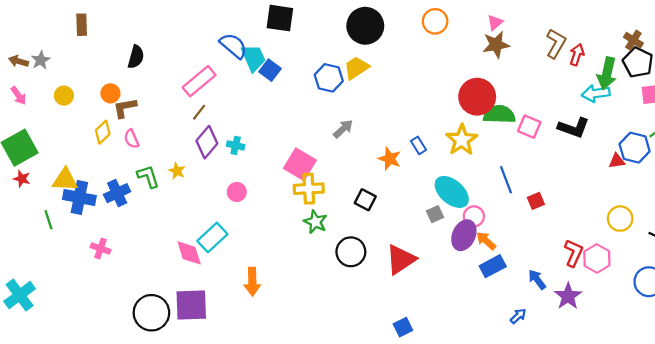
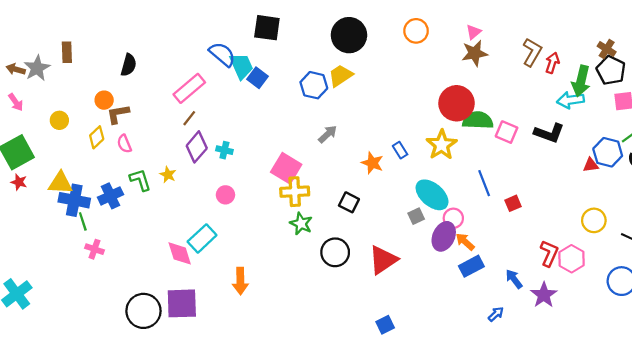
brown rectangle: (82, 25) -> (67, 52), moved
gray star: (41, 60) -> (37, 68), size x1.4
yellow circle: (64, 96) -> (59, 120), moved
green line: (48, 220) -> (83, 221), moved

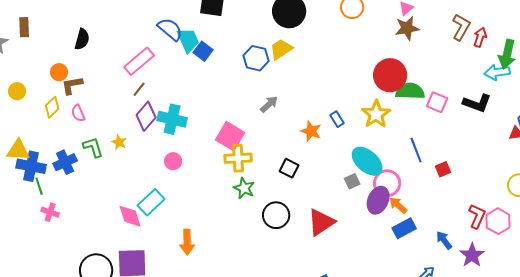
cyan cross: (224, 150) -> (172, 119), size x1.8
pink circle: (453, 218) -> (387, 183), size x1.4

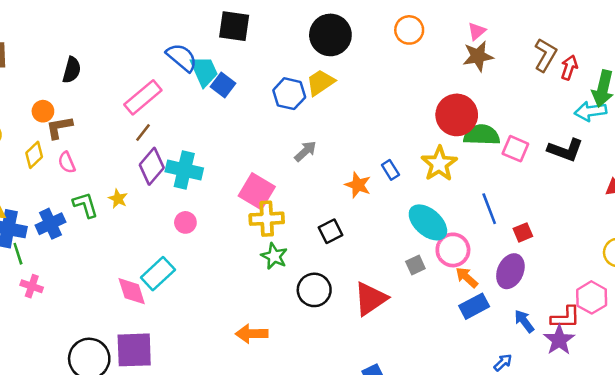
black square: (289, 168) -> (330, 231), turned 36
gray square: (352, 181) -> (415, 265), moved
purple ellipse: (378, 200) -> (510, 271), moved
red L-shape: (477, 216) -> (565, 317), moved, turned 65
orange arrow: (187, 242) -> (252, 334), moved, turned 90

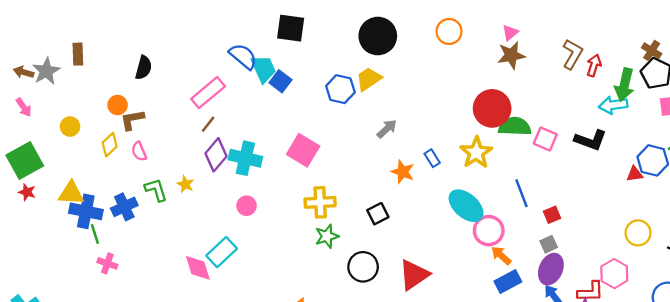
gray arrow: (305, 151) -> (387, 129), moved
pink square: (257, 191) -> (303, 150), moved
green star: (274, 256) -> (327, 236), turned 30
gray square: (415, 265) -> (549, 244), moved
purple ellipse: (510, 271) -> (551, 269), moved

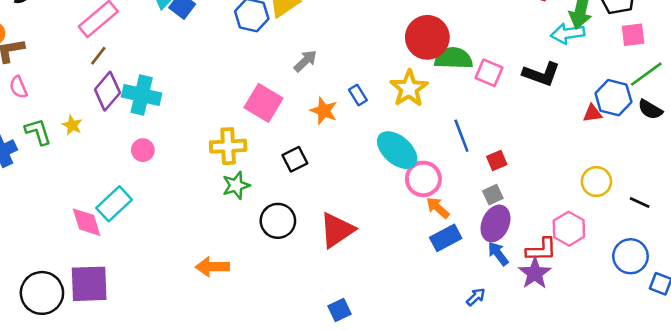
pink square: (303, 150) -> (263, 103), moved

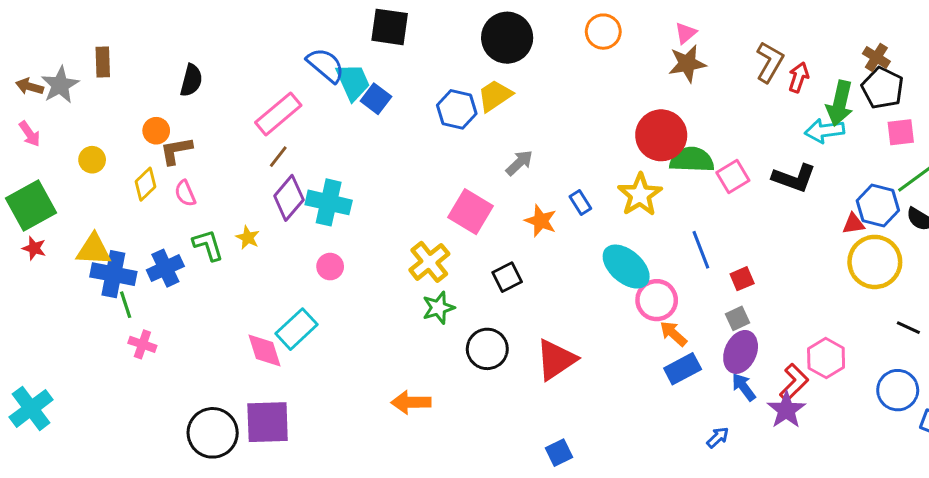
pink square: (489, 73) -> (733, 177), turned 36
yellow cross: (228, 146) -> (429, 262), turned -36
yellow circle: (596, 182) -> (875, 262), moved, size x1.5
red L-shape: (541, 250) -> (794, 382), turned -44

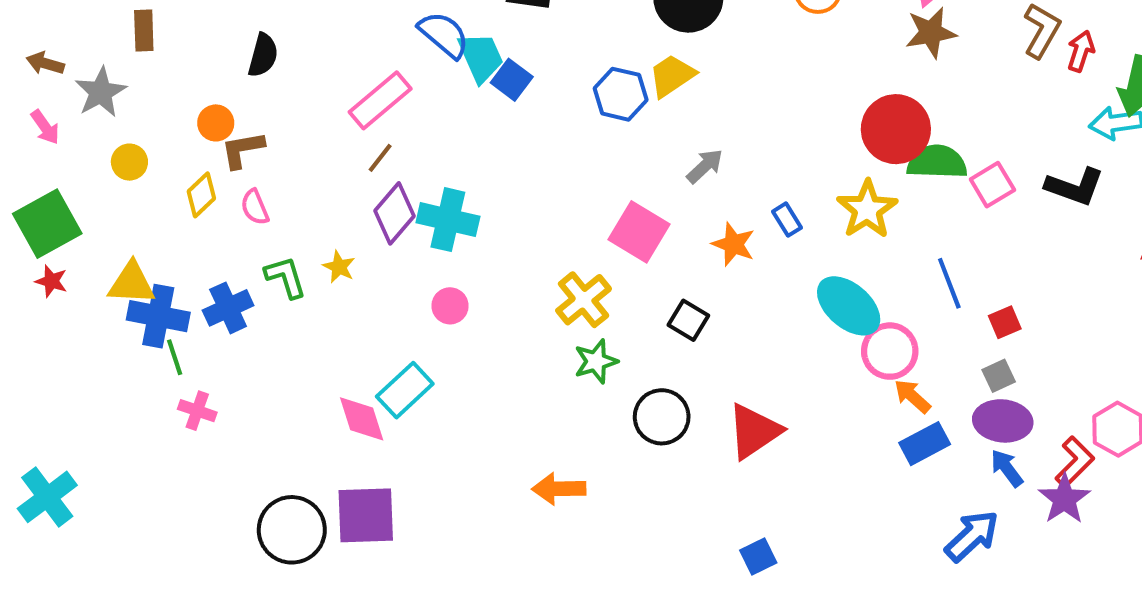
gray star: (60, 85) -> (101, 92), moved
black square: (507, 277) -> (688, 320), turned -32
purple ellipse: (741, 352) -> (1003, 421), turned 72
blue arrow: (718, 437) -> (972, 536), size x1.8

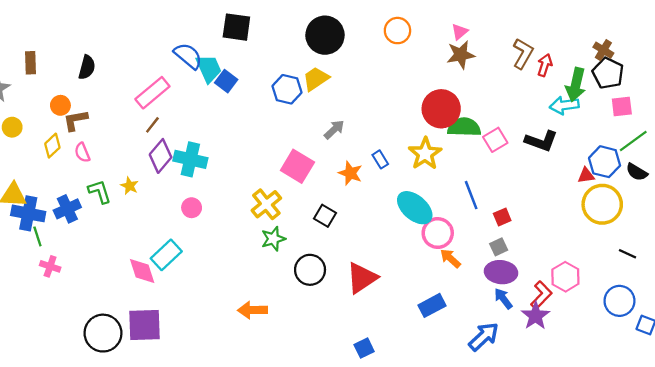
brown rectangle: (144, 31) -> (31, 63), moved
blue rectangle: (925, 444) -> (432, 305), moved

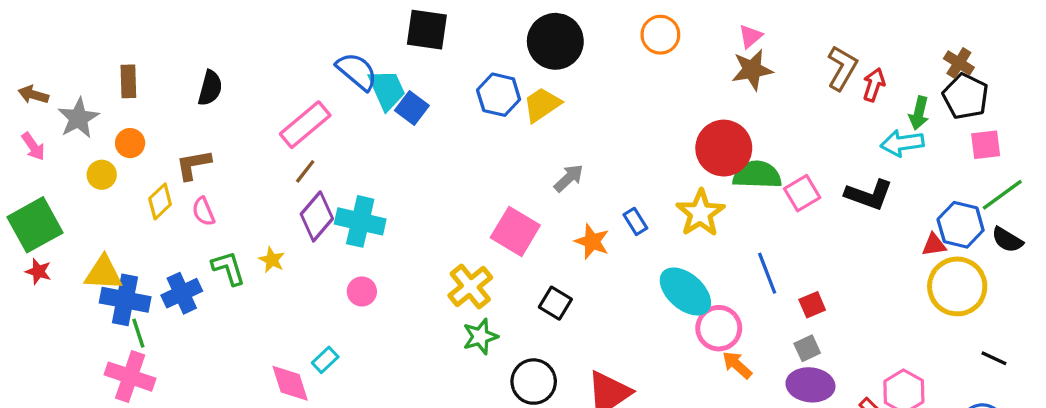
green arrow: (576, 85) -> (919, 113), size x0.7
blue hexagon: (287, 89) -> (499, 95), moved
orange circle: (60, 105) -> (130, 143), moved
cyan rectangle: (166, 255) -> (325, 360), size x0.6
pink cross: (50, 266) -> (130, 377), moved, size x1.6

